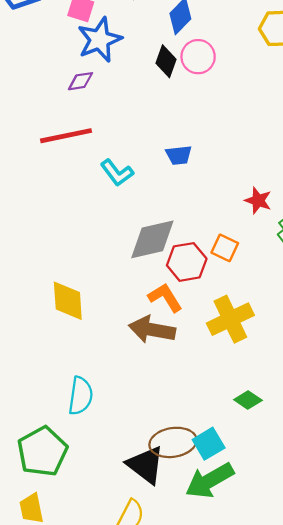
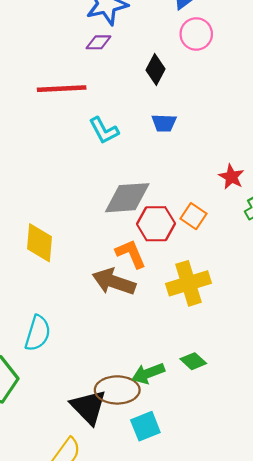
black diamond: (166, 61) -> (155, 69), moved
purple diamond: (80, 81) -> (99, 42), moved
cyan square: (209, 444) -> (145, 426), moved
green arrow: (210, 481) -> (148, 373), moved, size x0.7

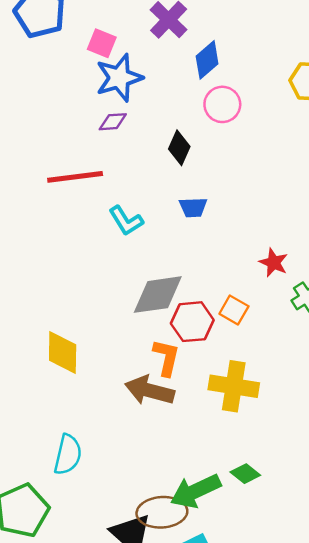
orange L-shape: (131, 254) -> (166, 358), turned 40
yellow cross: (188, 283) -> (234, 386), turned 30
green arrow: (148, 373) -> (196, 491), size x1.4

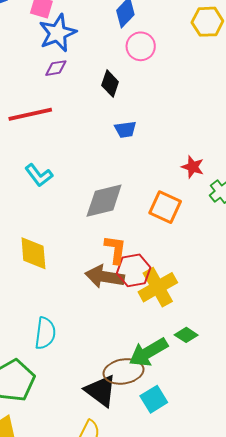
cyan L-shape: (126, 221) -> (39, 175), moved
orange square: (234, 310) -> (165, 207), size x1.4
red hexagon: (192, 322) -> (134, 270), moved
yellow cross: (234, 386) -> (158, 287), moved, turned -33

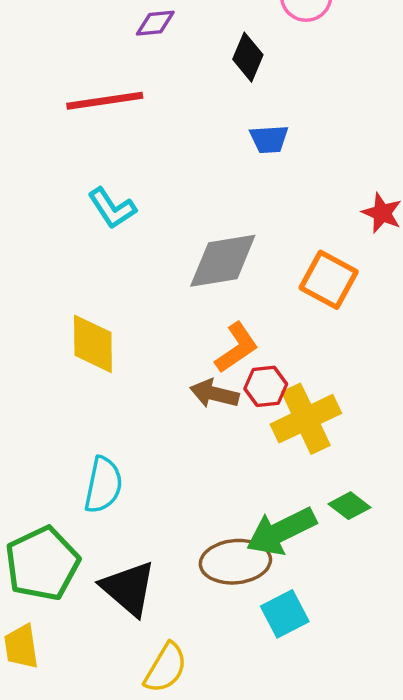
orange L-shape: (115, 250) -> (237, 348), turned 44
red hexagon: (134, 270) -> (266, 386), size x0.7
brown arrow: (105, 277) -> (214, 394), size x0.7
black triangle: (101, 391) -> (128, 588), moved

